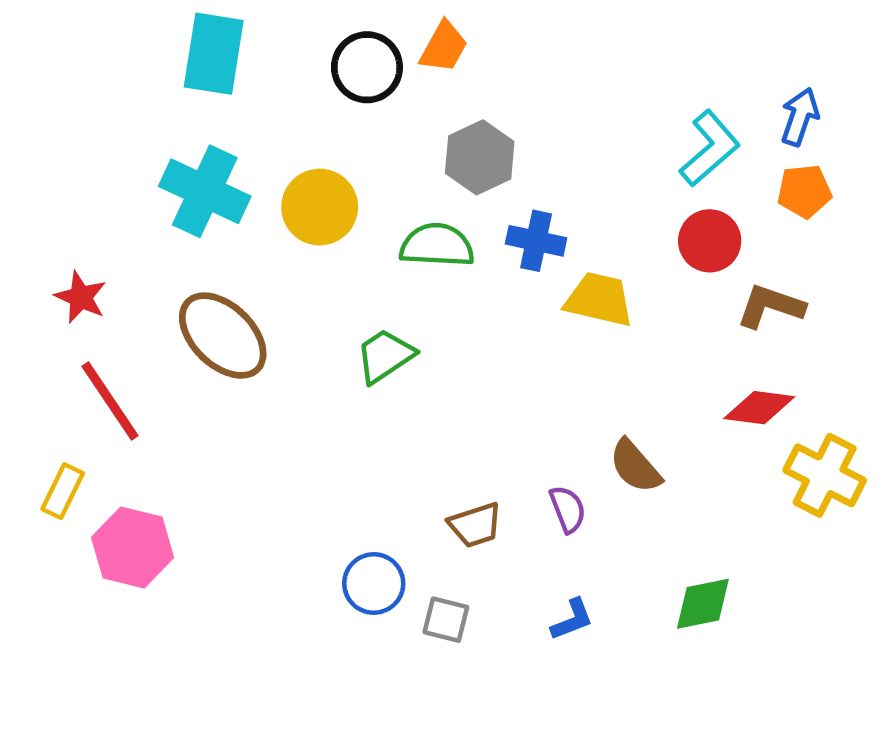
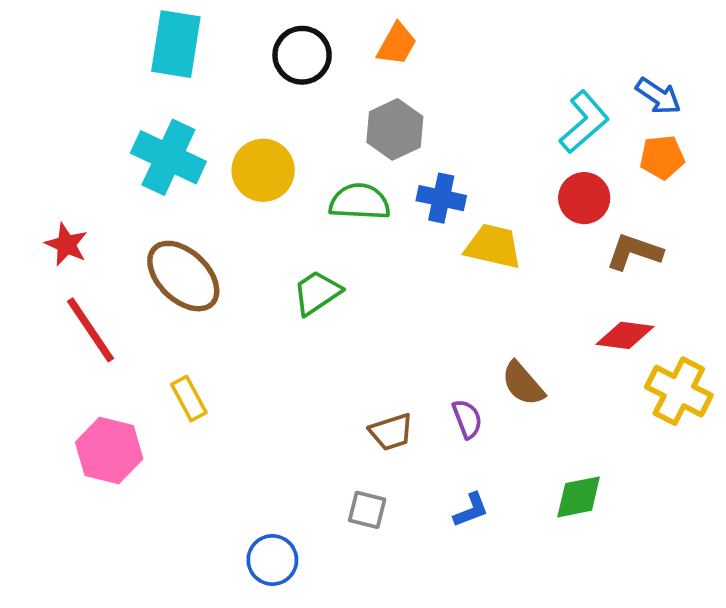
orange trapezoid: (444, 47) -> (397, 44), moved
blue arrow: (800, 117) -> (658, 96), turned 105
yellow rectangle: (63, 491) -> (189, 399), moved, turned -54
blue circle: (374, 584) -> (272, 560), moved

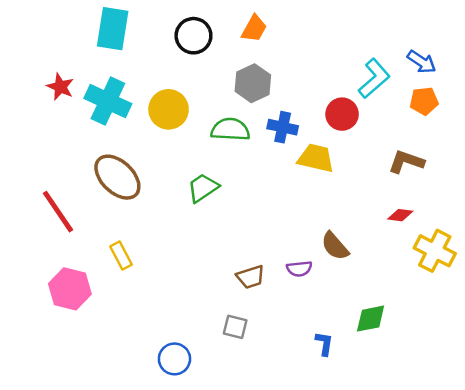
red circle: (584, 198) -> (342, 114), moved
red star: (66, 244) -> (60, 87), moved
red diamond: (625, 335) -> (400, 215), size x0.7
purple semicircle: (467, 419) -> (299, 269), turned 105
blue L-shape: (471, 510) -> (324, 343), moved, turned -60

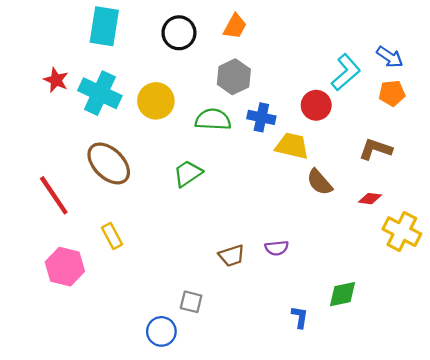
brown semicircle: (335, 246) -> (319, 182), moved
gray square: (235, 327) -> (191, 302), moved

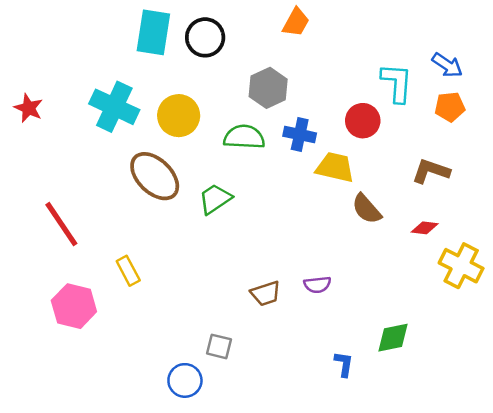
cyan rectangle: (104, 26) -> (153, 32), moved
orange trapezoid: (235, 26) -> (296, 22), moved
cyan L-shape: (346, 72) -> (397, 83), turned -45
red star: (56, 80) -> (29, 108), moved
brown ellipse: (109, 163) -> (155, 176), moved

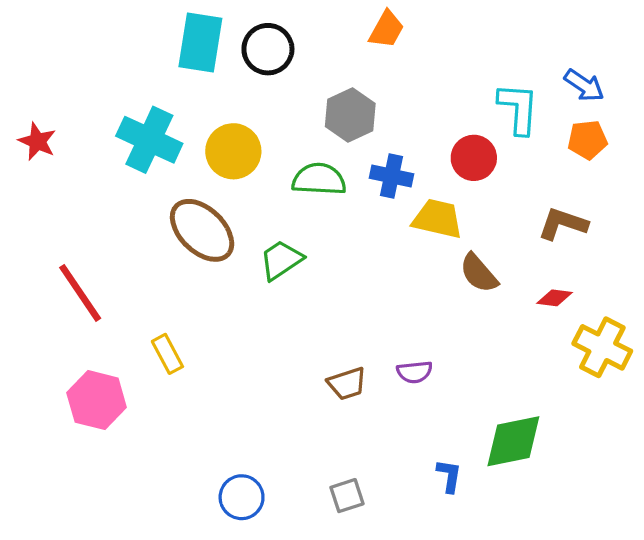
green diamond: (393, 338) -> (513, 441), size x1.4
gray square: (219, 346) -> (347, 496), moved, turned -32

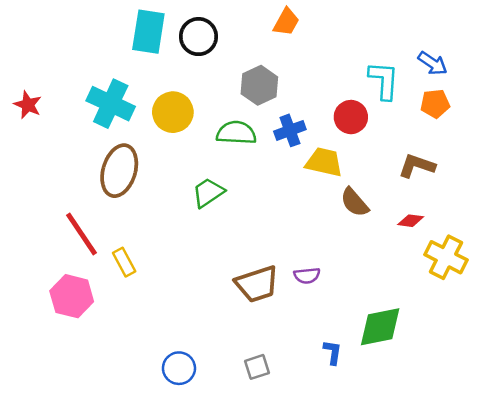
blue cross: (391, 176) -> (290, 130), turned -32
brown ellipse: (202, 230) -> (119, 171), moved, turned 63
red line: (80, 293) -> (81, 234), moved
brown trapezoid: (347, 384) -> (257, 284), size x1.5

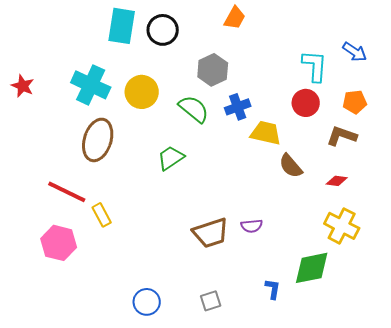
orange pentagon: (435, 104) -> (355, 102), moved
red circle: (351, 117) -> (306, 103), moved
green semicircle: (236, 133) -> (194, 109), turned 36
red line: (81, 234) -> (67, 192), turned -30
yellow cross: (446, 257) -> (342, 226), moved

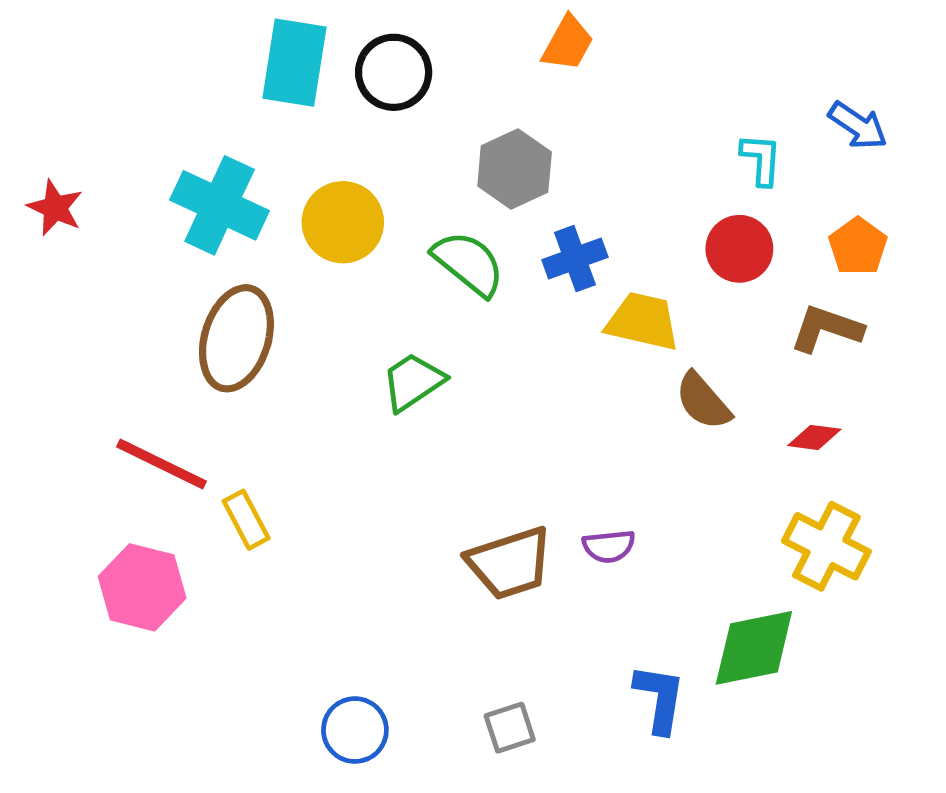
cyan L-shape: (315, 66) -> (761, 159), size x0.7
orange pentagon: (355, 102) -> (858, 246), turned -30
blue L-shape: (273, 289) -> (660, 699), size x1.4

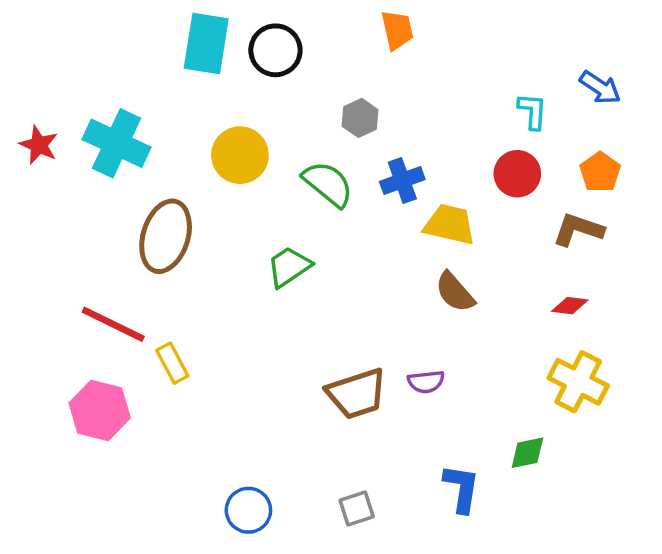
orange trapezoid: (568, 43) -> (397, 30), turned -42
gray hexagon: (515, 169) -> (360, 118), size x0.7
cyan cross: (220, 205) -> (117, 143), moved
brown semicircle: (703, 401) -> (455, 292), moved
green diamond: (754, 648) -> (527, 453), size x0.6

